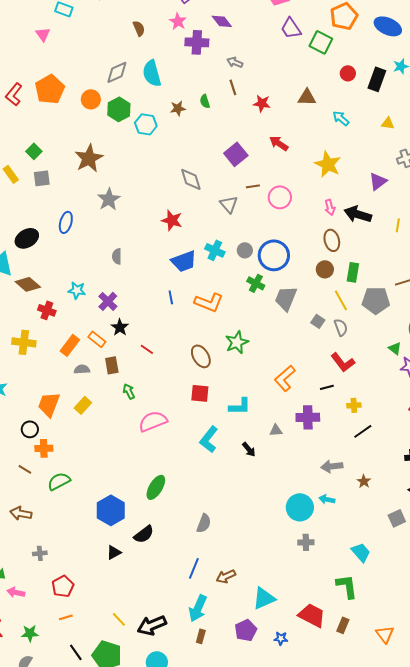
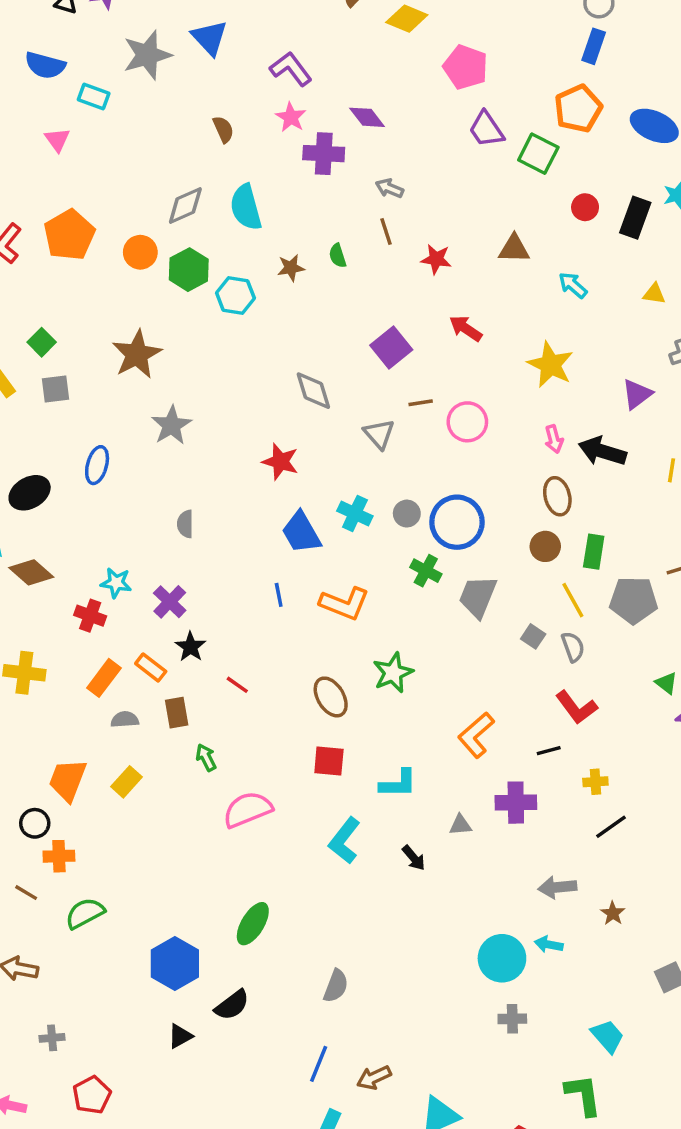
blue trapezoid: (184, 261) -> (301, 533), turned 80
red cross: (47, 310) -> (90, 616), moved

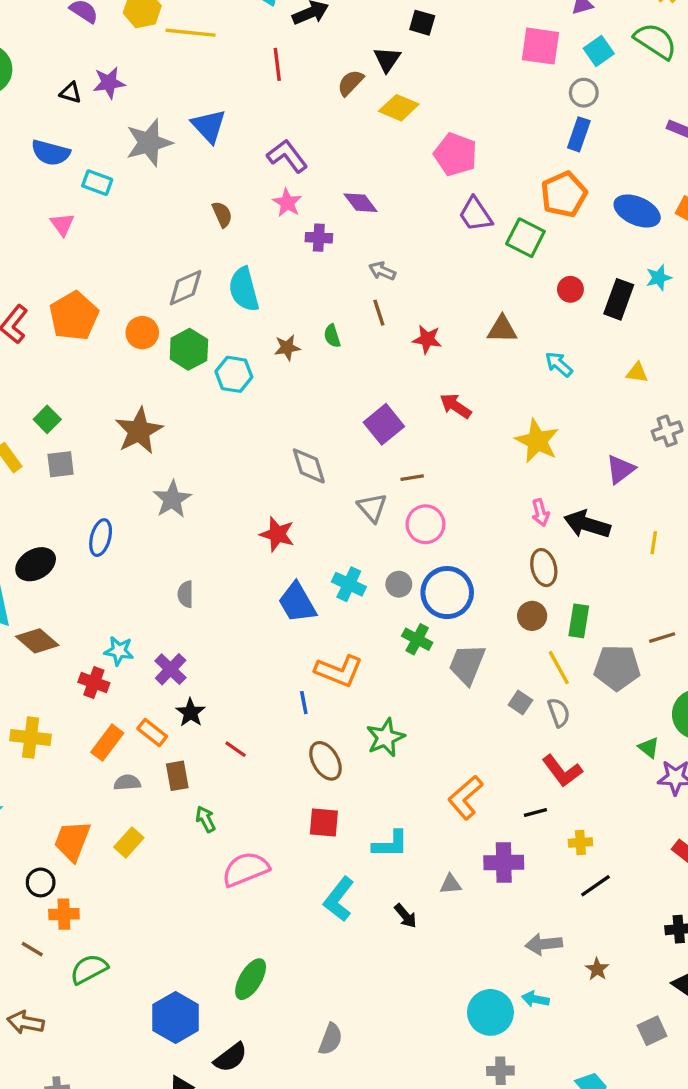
purple cross: (324, 154) -> (319, 238), size x0.7
pink circle: (467, 422) -> (425, 524), moved
blue line: (279, 595) -> (304, 703), moved

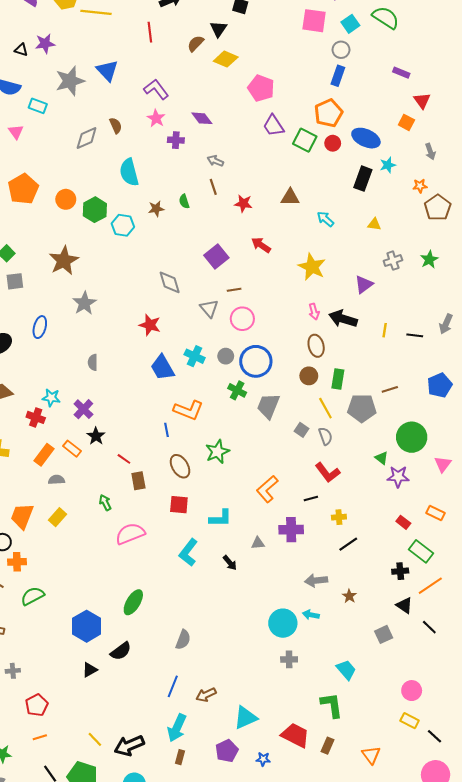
blue ellipse: (637, 211) -> (366, 138), moved
gray diamond: (186, 288) -> (87, 138), moved
red circle: (570, 289) -> (333, 143), moved
brown rectangle: (177, 776) -> (138, 481), moved

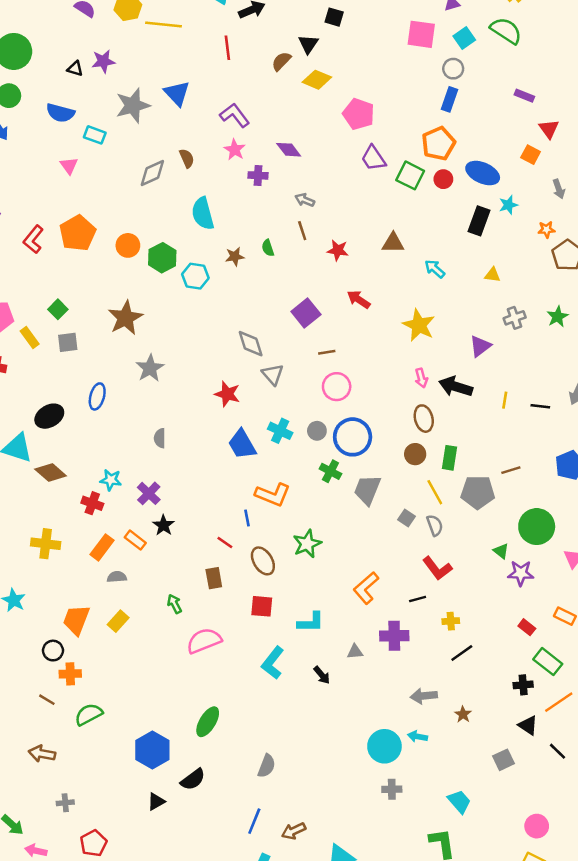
gray triangle: (209, 308) -> (273, 374), moved
red line: (124, 459) -> (225, 543), moved

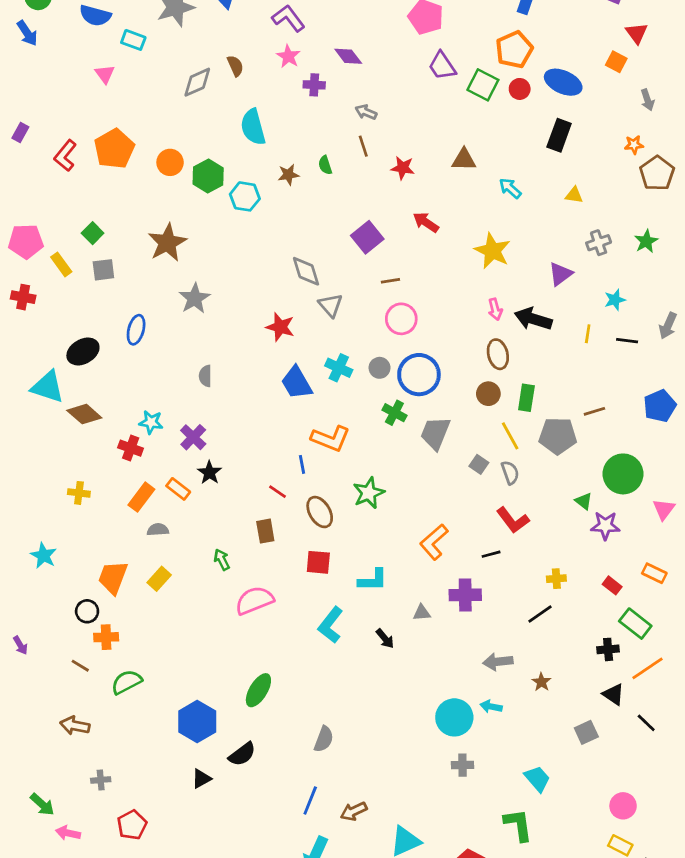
cyan star: (508, 205) -> (615, 300), moved
yellow cross: (46, 544) -> (79, 493), size x0.7
yellow cross: (451, 621) -> (556, 579), moved

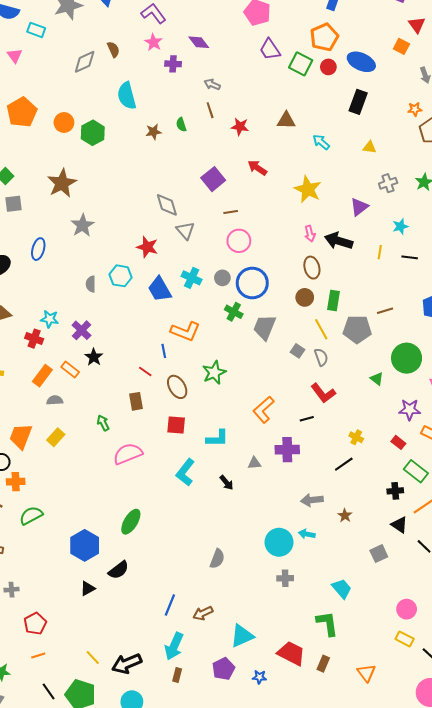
cyan hexagon: (245, 196) -> (121, 276), moved
purple star: (605, 526) -> (410, 410), moved
yellow cross: (556, 579) -> (356, 437), turned 32
gray semicircle: (324, 739) -> (217, 559), moved

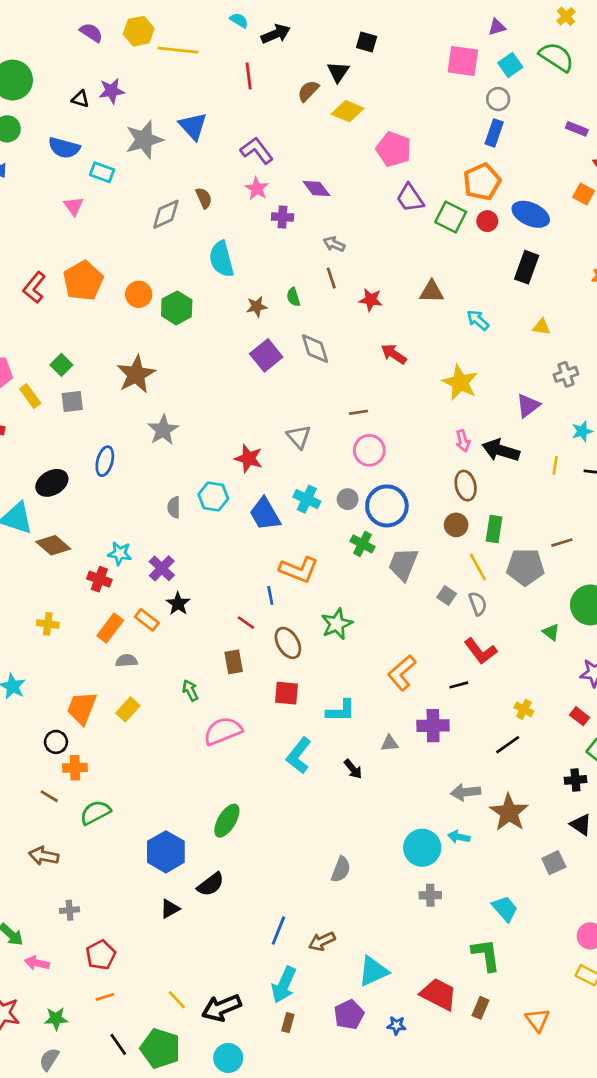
purple square: (213, 179) -> (266, 355), moved
gray diamond: (167, 205) -> (315, 349), moved
brown star: (345, 516) -> (509, 812), size x2.0

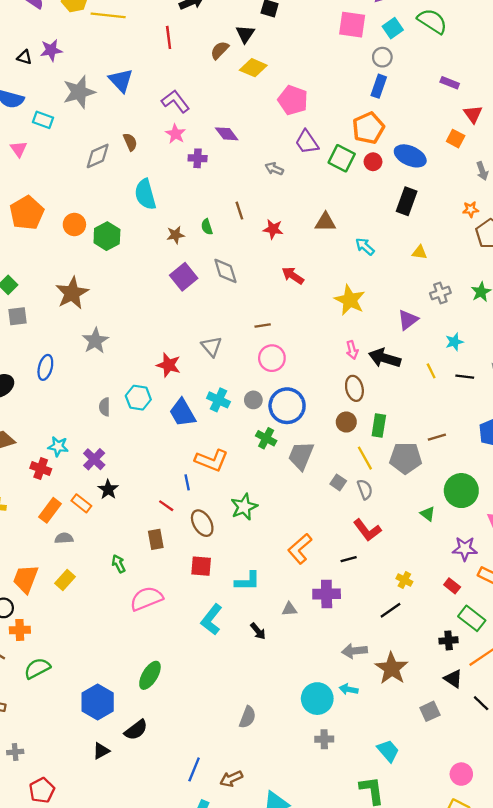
gray arrow: (334, 244) -> (274, 169), moved
yellow line: (555, 465) -> (431, 371), turned -35

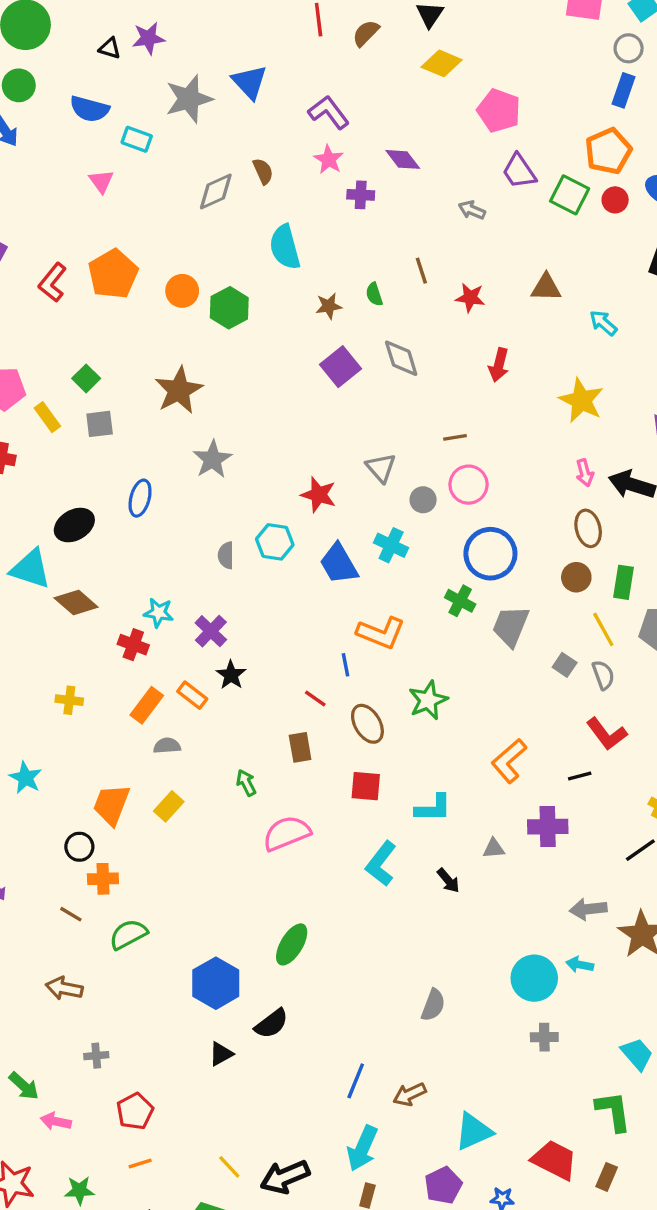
brown semicircle: (220, 50) -> (366, 33), moved
red arrow: (293, 276) -> (499, 365), turned -110
gray circle: (253, 400) -> (423, 500), moved

